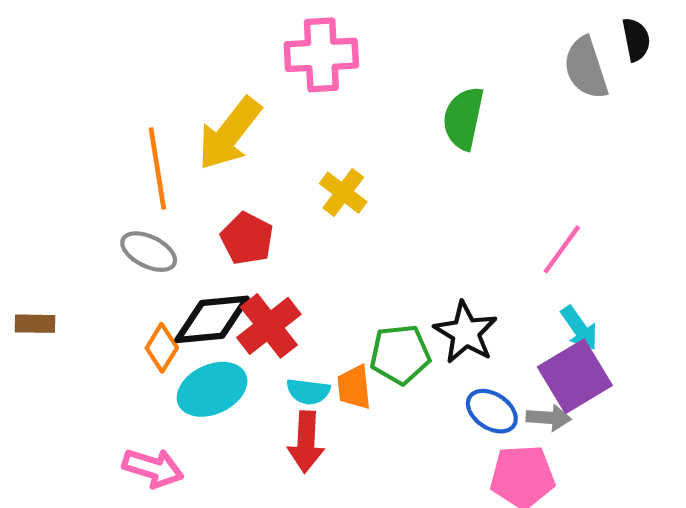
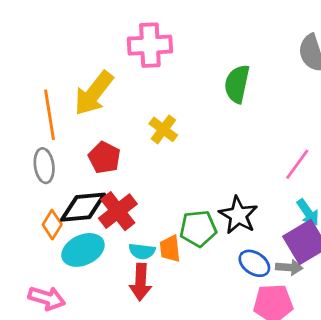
gray ellipse: (149, 252) -> (44, 166), turned 56

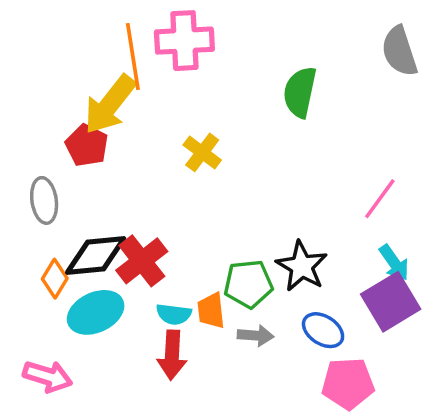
orange line: (50, 115) -> (133, 57), moved
red pentagon: (104, 158) -> (87, 145), moved
gray arrow: (289, 267) -> (256, 335), moved

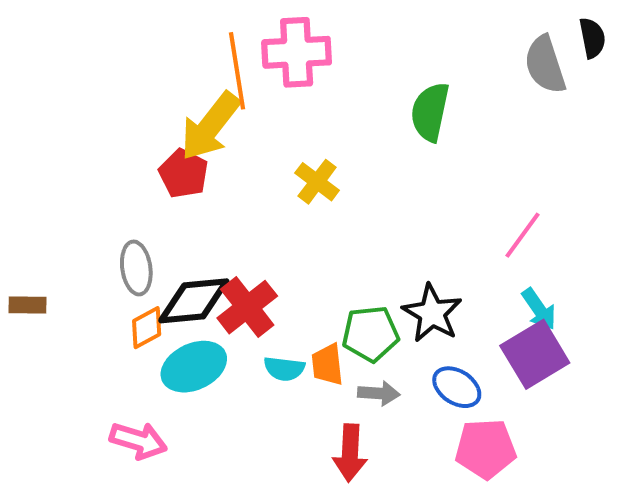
gray ellipse: (44, 200) -> (136, 268), moved
orange diamond: (55, 279) -> (147, 328), turned 30
red arrow: (172, 355) -> (350, 453), moved

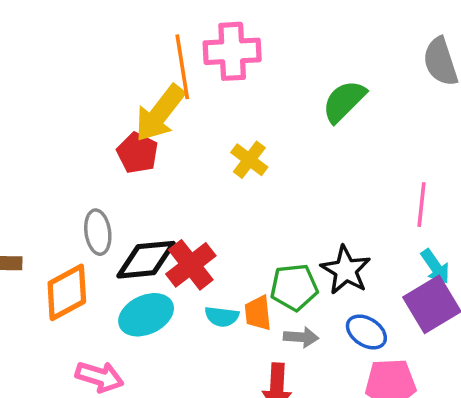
green semicircle: (430, 112) -> (344, 101), turned 33
pink line: (523, 235) -> (422, 205), turned -30
orange diamond: (147, 328) -> (67, 292), moved, size x1.6

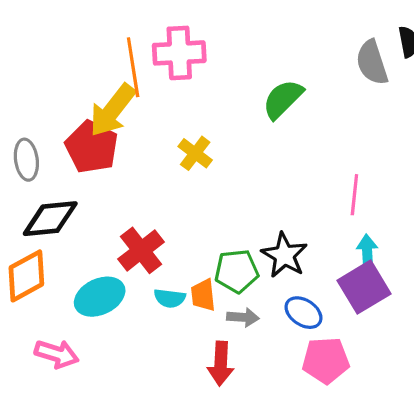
red pentagon: (137, 153) -> (92, 147), size x1.4
gray ellipse: (98, 232) -> (26, 160), moved
black diamond: (146, 260) -> (50, 219), moved
cyan arrow: (435, 267) -> (367, 252), turned -148

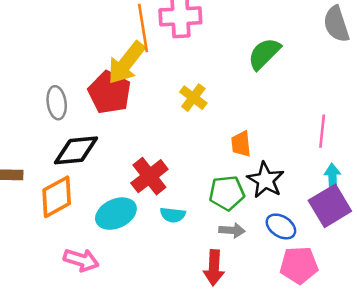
orange trapezoid: (203, 295) -> (241, 144), moved

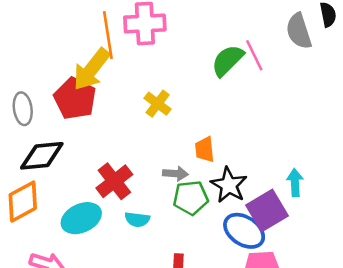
pink line: (322, 131) -> (254, 55), moved, turned -32
purple square: (330, 206) -> (267, 210), moved
blue ellipse: (281, 226) -> (244, 231), size x1.4
gray arrow: (232, 230) -> (175, 174), moved

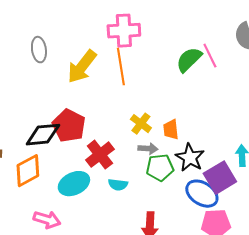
orange line: (108, 35) -> (121, 67), moved
red pentagon: (75, 99) -> (69, 126), moved
yellow cross: (158, 104) -> (141, 124), moved
gray ellipse: (23, 109) -> (39, 50), moved

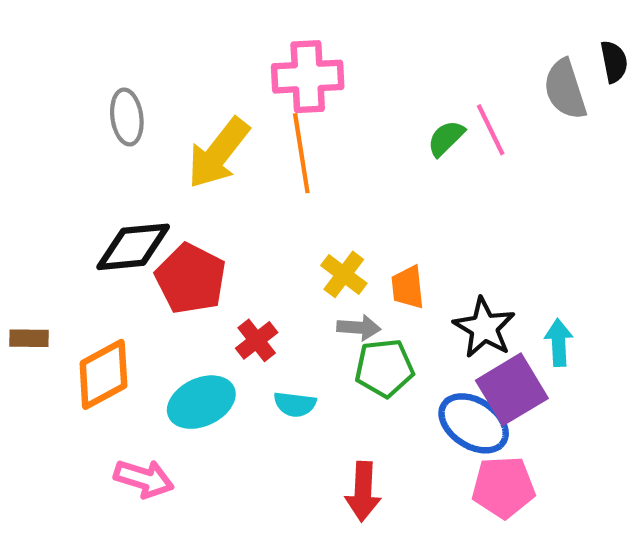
green semicircle: (189, 60) -> (446, 138), size x0.7
black diamond: (43, 135) -> (133, 247), moved
red cross: (100, 155) -> (257, 340), size x0.7
black star: (190, 158) -> (484, 328), moved

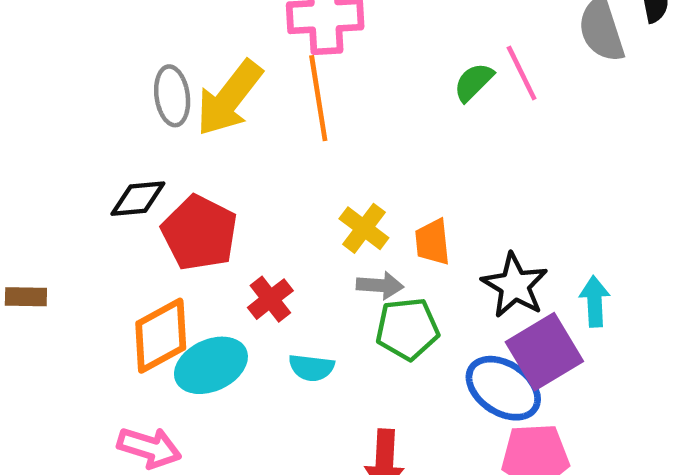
gray ellipse: (127, 117) -> (172, 96), moved
black diamond: (133, 247) -> (138, 199), size x0.7
orange diamond: (103, 374) -> (161, 336), moved

